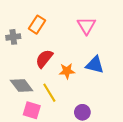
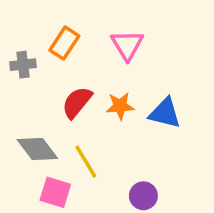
pink triangle: (87, 26) -> (127, 45), moved
orange star: (67, 71) -> (120, 106), moved

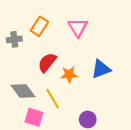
orange star: (120, 106) -> (69, 75), moved
blue triangle: (165, 113) -> (101, 69), turned -35

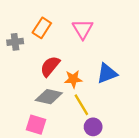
gray diamond: (23, 91) -> (49, 97), moved, turned -40
yellow line: (53, 99) -> (81, 105), moved

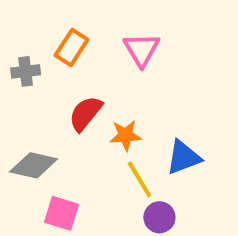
blue triangle: (107, 73) -> (183, 157), moved
gray diamond: (49, 97) -> (34, 165), moved

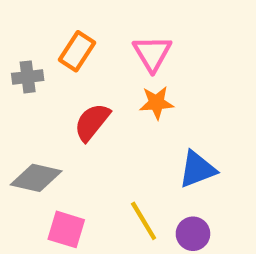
orange star: (125, 135) -> (156, 103), moved
yellow line: (139, 179) -> (144, 221), moved
purple circle: (159, 217) -> (193, 234), moved

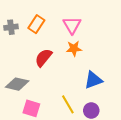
gray cross: (28, 77) -> (11, 27), moved

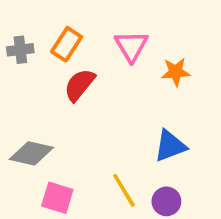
orange star: (74, 49) -> (176, 72), moved
red semicircle: (43, 58) -> (80, 85), moved

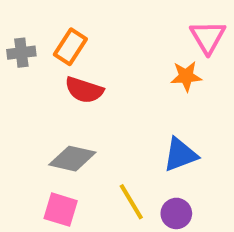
pink triangle: (131, 46) -> (208, 37), moved
red semicircle: (80, 85) -> (84, 90), turned -111
gray diamond: (31, 153) -> (72, 159), moved

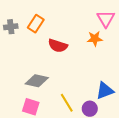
red semicircle: (84, 90) -> (58, 46), moved
blue triangle: (180, 155) -> (105, 91), moved

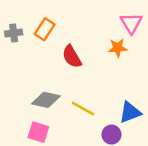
red semicircle: (58, 46) -> (72, 57), turned 42
yellow line: (67, 103) -> (83, 109), moved, turned -30

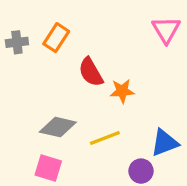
orange star: (118, 48) -> (122, 91), moved
yellow line: (83, 109) -> (105, 138), turned -50

